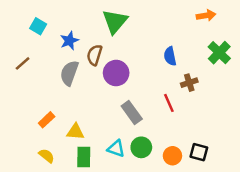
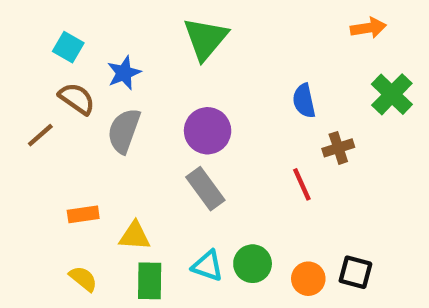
brown semicircle: (95, 55) -> (77, 99), moved, turned 108
brown line: (23, 63) -> (40, 135), moved
gray rectangle: (132, 113) -> (205, 189), moved
orange rectangle: (47, 120) -> (83, 214), turned 35

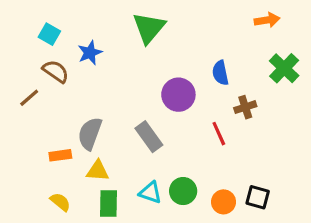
gray semicircle: (124, 131) -> (90, 134), moved
purple circle: (208, 131) -> (178, 95), moved

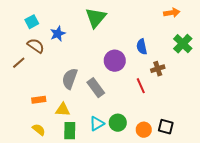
cyan square: (49, 34) -> (32, 22), turned 32
gray semicircle: (90, 134) -> (70, 79), moved
cyan triangle: (150, 193) -> (97, 124), turned -49

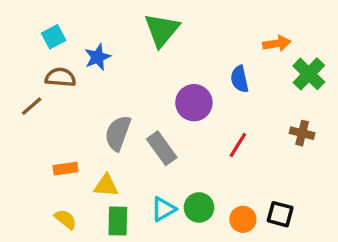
orange arrow: (172, 13) -> (277, 44), moved
brown semicircle: (36, 46) -> (60, 77), turned -30
brown cross: (158, 69) -> (302, 133), moved, turned 32
red line: (141, 86) -> (238, 145), turned 56

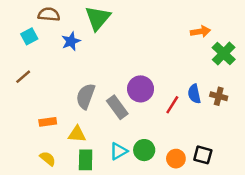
green triangle: (162, 30) -> (98, 18), moved
cyan square: (54, 37) -> (29, 36), moved
brown semicircle: (60, 77) -> (49, 14), moved
blue semicircle: (240, 79) -> (194, 94), moved
purple circle: (194, 103) -> (141, 89), moved

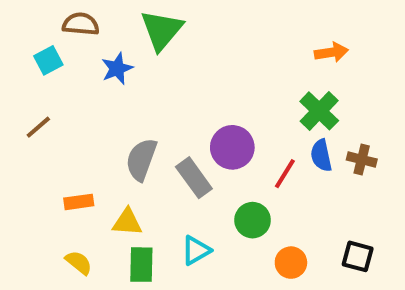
green cross: (224, 53) -> (319, 111), moved
green circle: (144, 150) -> (253, 220), moved
black square: (203, 155) -> (358, 256), moved

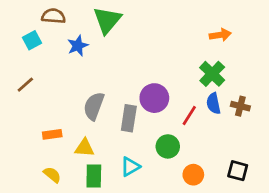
gray rectangle: (194, 178) -> (129, 118), turned 45

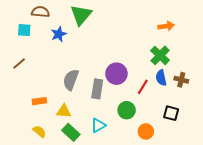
cyan square: (32, 40) -> (24, 30), turned 32
black square: (238, 171) -> (171, 113), moved
green rectangle: (94, 176) -> (71, 132), turned -48

